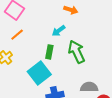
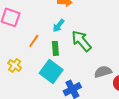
orange line: (17, 35) -> (34, 41), moved

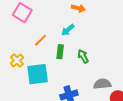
green arrow: (81, 41) -> (83, 56), moved, size x0.6
cyan square: (51, 71) -> (38, 74), moved, turned 35

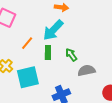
cyan arrow: (68, 30) -> (53, 30), size x1.6
gray semicircle: (102, 84) -> (87, 71), moved

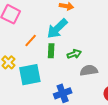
green arrow: (71, 55) -> (74, 54), turned 104

